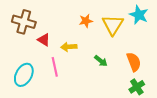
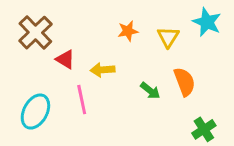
brown cross: (24, 22) -> (35, 33), turned 30
yellow triangle: (113, 25) -> (168, 37), size x0.7
orange semicircle: (134, 62) -> (185, 82), moved

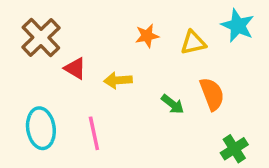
yellow triangle: (168, 37) -> (193, 43), turned 45
pink line: (82, 100) -> (94, 133), moved
cyan ellipse: (35, 112) -> (41, 128), turned -36

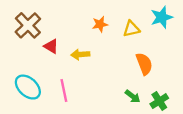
cyan star: (238, 26) -> (162, 17), turned 30
green arrow: (173, 104) -> (133, 96), moved
cyan ellipse: (41, 128) -> (28, 87), turned -40

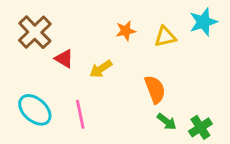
yellow arrow: (80, 54) -> (101, 69), turned -30
orange semicircle: (144, 64) -> (155, 89), moved

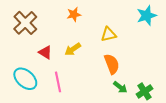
orange star: (126, 31) -> (74, 14), moved
yellow triangle: (165, 37) -> (109, 34), moved
red triangle: (64, 59) -> (45, 52), moved

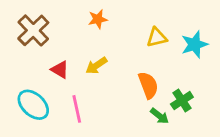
cyan star: (147, 15) -> (195, 44), moved
yellow triangle: (109, 34) -> (157, 37), moved
green cross: (144, 91) -> (182, 101), moved

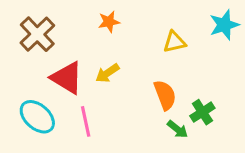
cyan star: (195, 44) -> (224, 25), moved
red triangle: (60, 70) -> (67, 78), size x1.6

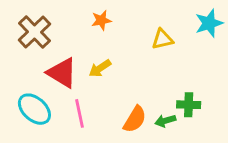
orange semicircle: (165, 95) -> (135, 119), moved, turned 52
green cross: (202, 112) -> (189, 105), turned 35
green arrow: (177, 129) -> (165, 121), turned 126

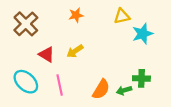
cyan star: (209, 23) -> (143, 34), moved
yellow triangle: (162, 39) -> (122, 16), moved
red triangle: (62, 73) -> (47, 54), size x0.7

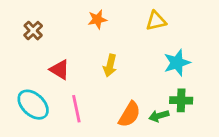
brown cross: (26, 24) -> (33, 31), size x0.6
cyan star: (143, 34) -> (177, 63), moved
yellow arrow: (75, 51) -> (110, 65), moved, turned -42

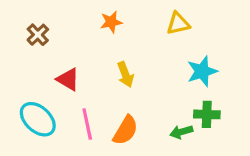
yellow arrow: (110, 65) -> (125, 75), turned -35
orange semicircle: (129, 114) -> (125, 130), moved

